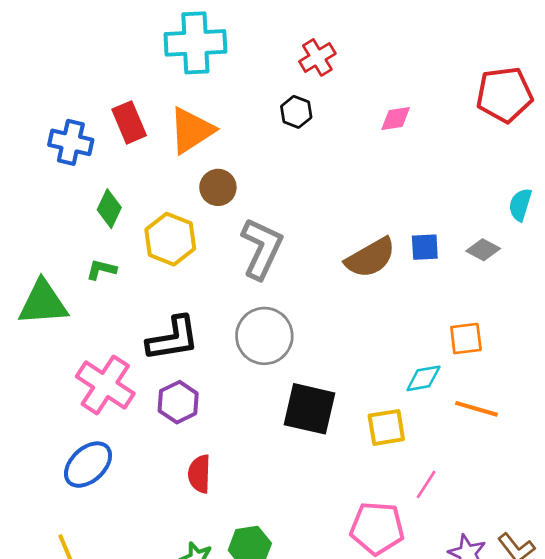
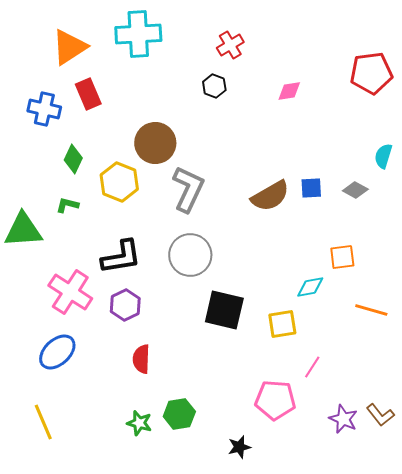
orange triangle: (191, 130) -> (69, 47), moved
brown circle: (218, 187) -> (155, 143), size x1.5
orange line: (477, 409) -> (371, 310), moved

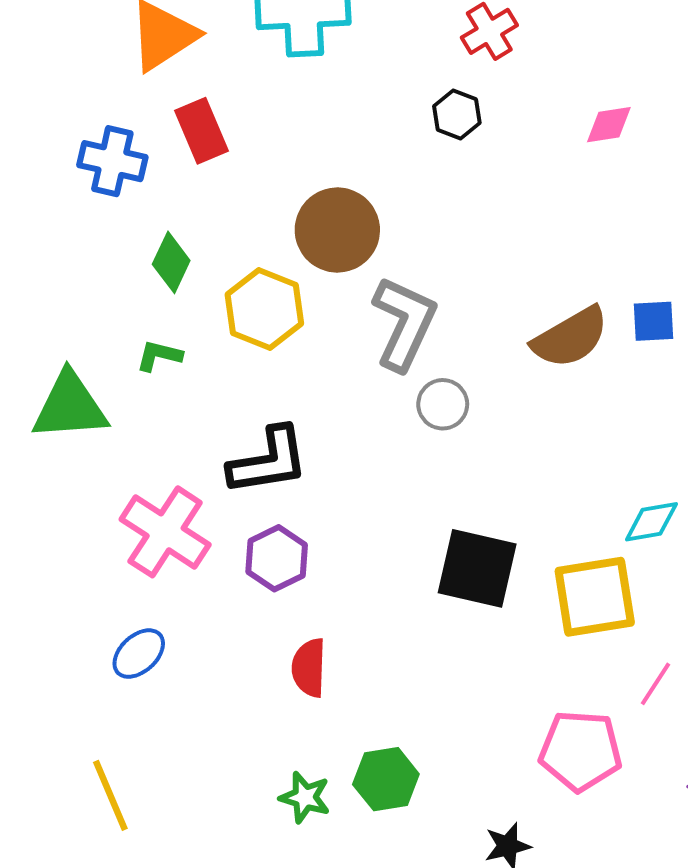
gray circle: (190, 255) -> (443, 404), moved, size x0.6
yellow square: (282, 324) -> (595, 597), size x1.4
blue ellipse: (57, 352) -> (139, 654), size x0.7

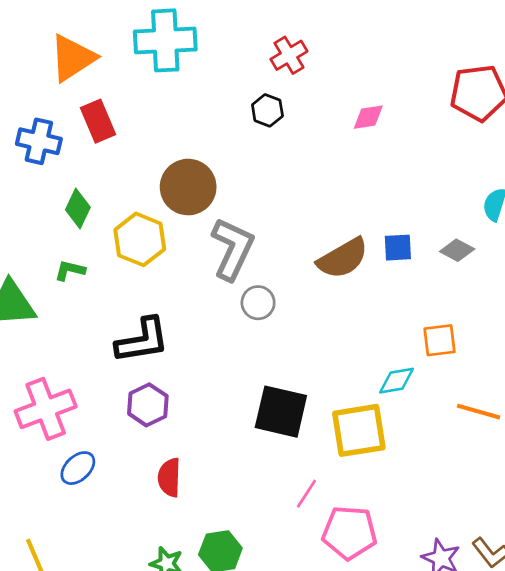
pink cross: (165, 532) -> (46, 409), moved, turned 36
blue ellipse: (139, 654) -> (78, 468), moved
pink line: (655, 684) -> (306, 494), moved

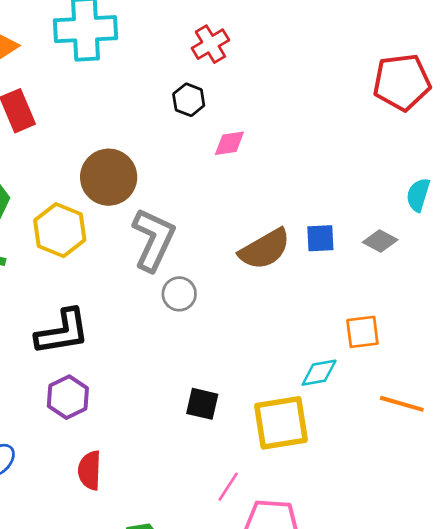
pink diamond: (368, 117) -> (229, 143), moved
black square: (281, 412) -> (202, 404), size x0.6

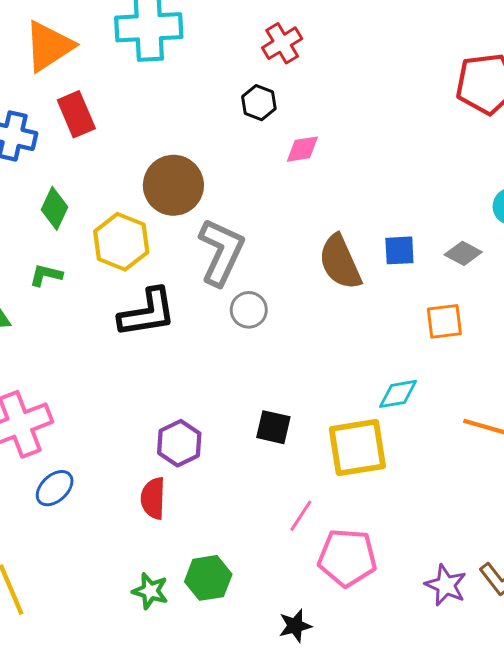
brown semicircle: (265, 249) -> (340, 262), turned 96
black L-shape: (62, 332) -> (147, 313), moved
orange square: (362, 332) -> (444, 321), moved
purple hexagon: (68, 397) -> (179, 443), moved

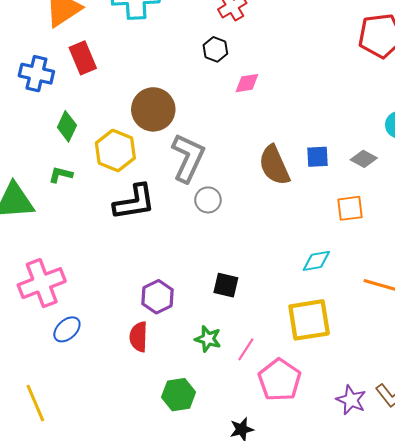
yellow square: (357, 448) -> (309, 320), moved
pink pentagon: (347, 558) -> (280, 380), turned 30
green star: (150, 591) -> (208, 339), moved

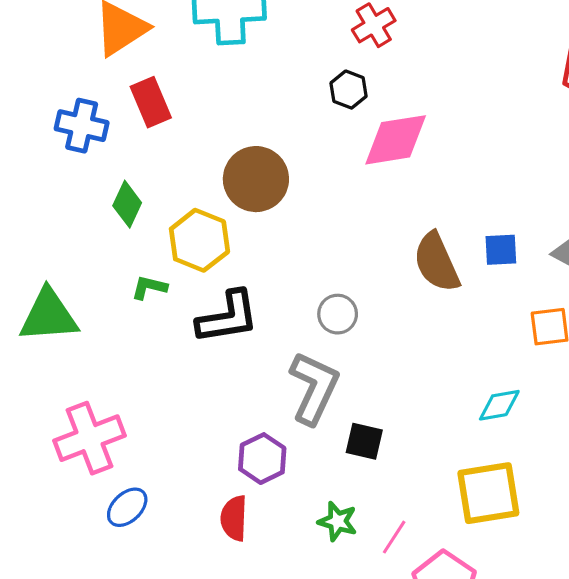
pink diamond: (247, 83) -> (396, 140), size x1.8
gray L-shape: (188, 158) -> (314, 388), moved
green L-shape: (61, 175) -> (149, 287), moved

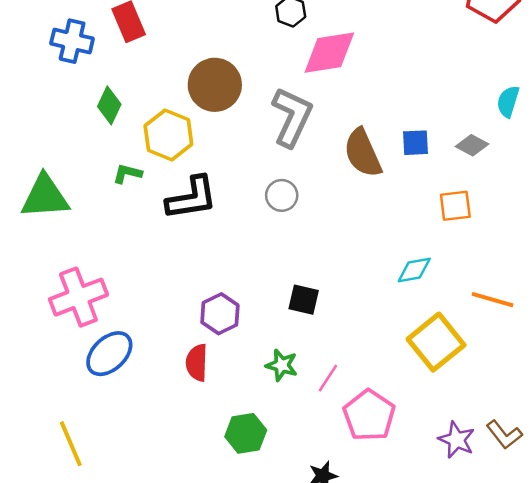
gray L-shape: (314, 388) -> (292, 117), moved
yellow square: (488, 493) -> (436, 342), moved, turned -30
blue ellipse: (127, 507) -> (109, 354), size x1.4

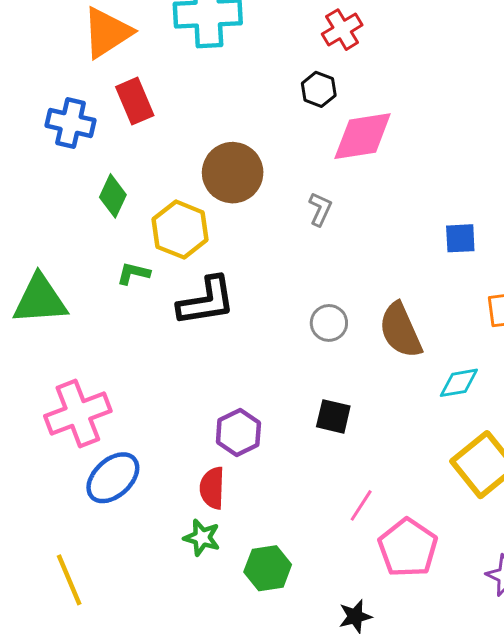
gray L-shape: (292, 117) -> (320, 209), size x0.5
brown semicircle: (363, 153) -> (400, 330), moved
gray circle: (282, 195) -> (329, 323), moved
green star: (282, 365) -> (202, 538), moved

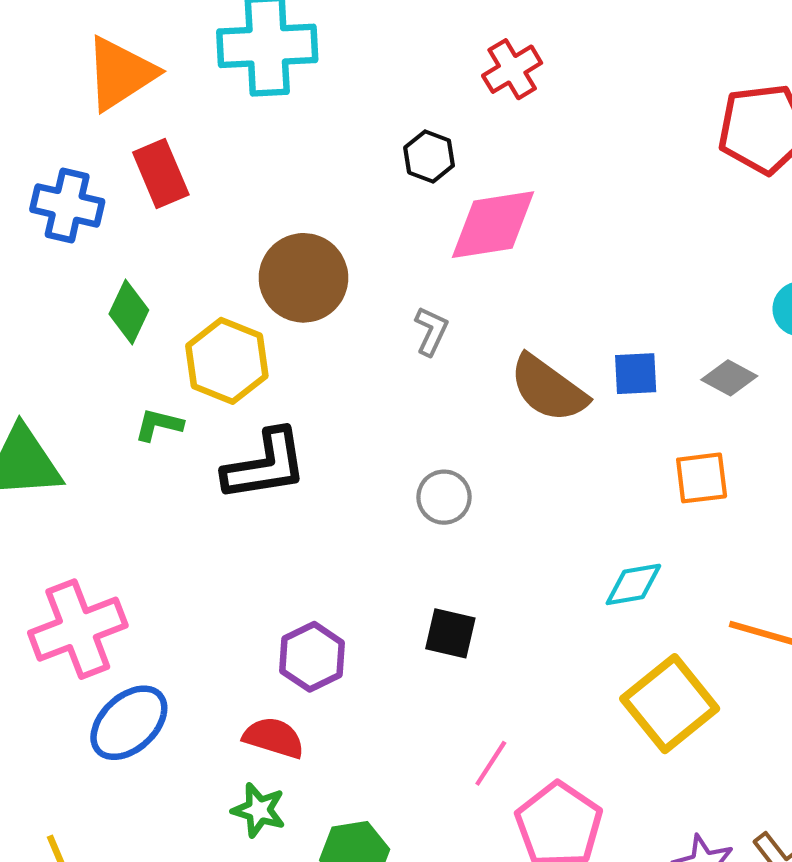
red cross: (342, 30) -> (512, 69), moved
brown semicircle: (400, 330) -> (548, 389), moved, turned -30
red semicircle: (212, 488) -> (274, 738), turned 105

